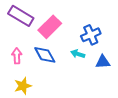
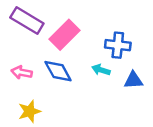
blue cross: (91, 35) -> (118, 45), turned 30
pink arrow: (17, 56) -> (22, 72), turned -77

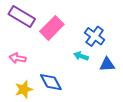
blue cross: (118, 45) -> (95, 36), turned 30
blue diamond: (58, 71) -> (51, 82), moved

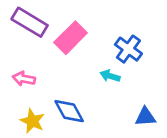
blue triangle: (107, 64) -> (145, 117), moved
yellow star: (24, 89) -> (32, 121), turned -30

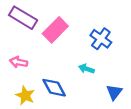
cyan arrow: (110, 76) -> (86, 69), moved
blue triangle: (145, 117) -> (114, 92), turned -48

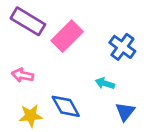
blue triangle: (114, 92) -> (125, 112), moved
yellow star: (25, 95) -> (31, 116), turned -30

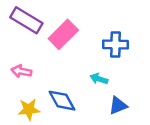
blue cross: (122, 47) -> (115, 44), turned -35
blue triangle: (125, 112) -> (118, 106), turned 30

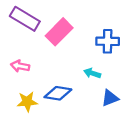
blue diamond: (62, 101) -> (58, 93), turned -52

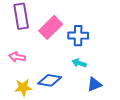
purple rectangle: (25, 19) -> (21, 16), turned 50
blue cross: (108, 41) -> (78, 36), moved

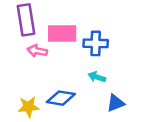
pink rectangle: (51, 27) -> (62, 34), turned 45
pink arrow: (17, 57) -> (37, 51), moved

